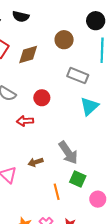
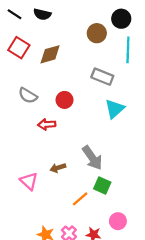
brown circle: (64, 40) -> (97, 33), moved
orange line: (57, 192) -> (80, 199), turned 63
pink circle: (98, 199) -> (118, 221), moved

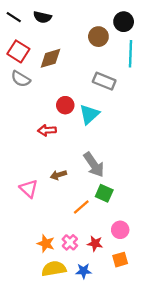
gray semicircle: (28, 95) -> (21, 79), moved
cyan triangle: (115, 109) -> (89, 114), moved

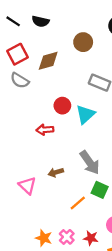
brown circle: (98, 37) -> (83, 42), moved
red square: (18, 51) -> (17, 54), turned 30

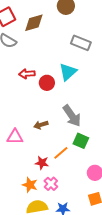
red circle: (62, 106) -> (47, 83), moved
red arrow: (45, 130) -> (27, 74), moved
pink triangle: (27, 185) -> (15, 137), turned -42
red star: (91, 238) -> (42, 163), moved

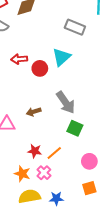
orange line: (61, 153) -> (54, 153), moved

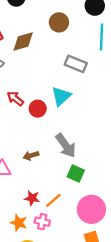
red arrow: (19, 59) -> (15, 99), turned 42
pink circle: (89, 161) -> (91, 209), size x1.6
pink cross: (44, 173) -> (42, 222), turned -32

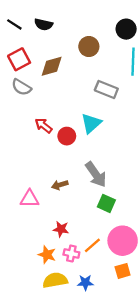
orange line: (53, 200) -> (92, 245), moved

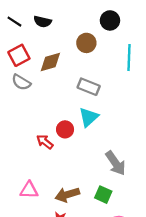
black circle: (126, 29) -> (110, 20), moved
gray rectangle: (106, 90) -> (89, 87), moved
red arrow: (44, 126) -> (45, 142), moved
gray arrow: (96, 174) -> (116, 163), moved
brown arrow: (60, 185) -> (67, 195), moved, size x1.5

